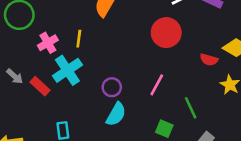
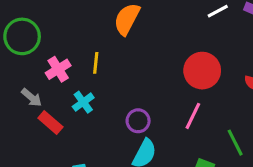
red circle: (166, 33) -> (202, 71), moved
cyan cross: (67, 70) -> (83, 102), size x0.6
gray arrow: (15, 76) -> (32, 97), moved

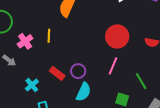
cyan cross: (83, 102) -> (32, 85), moved
red rectangle: (50, 122) -> (57, 73), moved

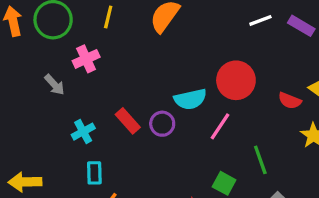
yellow line: (49, 36) -> (108, 17), moved
cyan semicircle: (83, 92) -> (190, 99), moved, turned 42

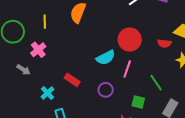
purple circle: (162, 124) -> (106, 90), moved

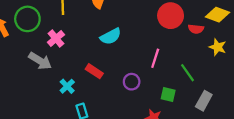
red circle: (130, 39) -> (171, 16), moved
cyan semicircle: (106, 58) -> (111, 36), moved
gray arrow: (24, 70) -> (40, 61), size x1.5

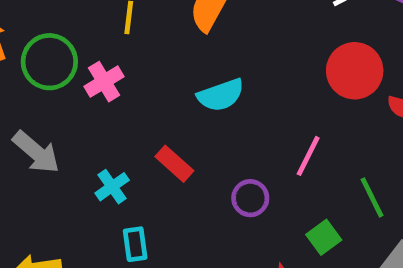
green circle: (27, 19) -> (49, 62), moved
gray arrow: (40, 61) -> (36, 152), moved
green square: (168, 94) -> (324, 237), turned 32

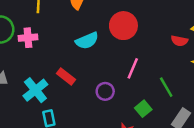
red circle: (355, 71) -> (123, 26), moved
pink cross: (104, 82) -> (28, 38), turned 30
cyan cross: (112, 187) -> (35, 90), size x1.5

